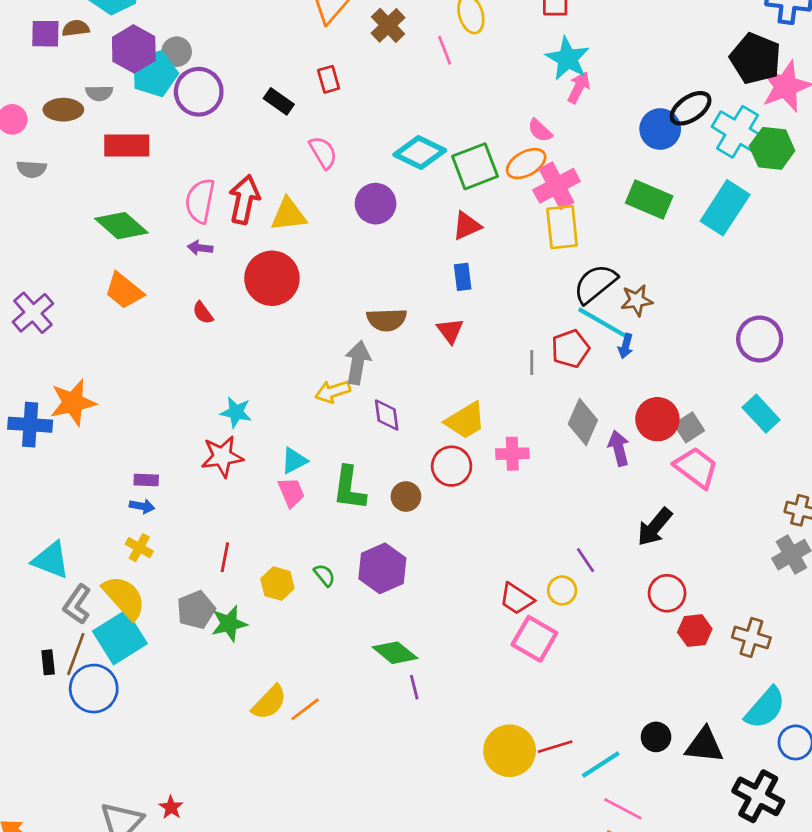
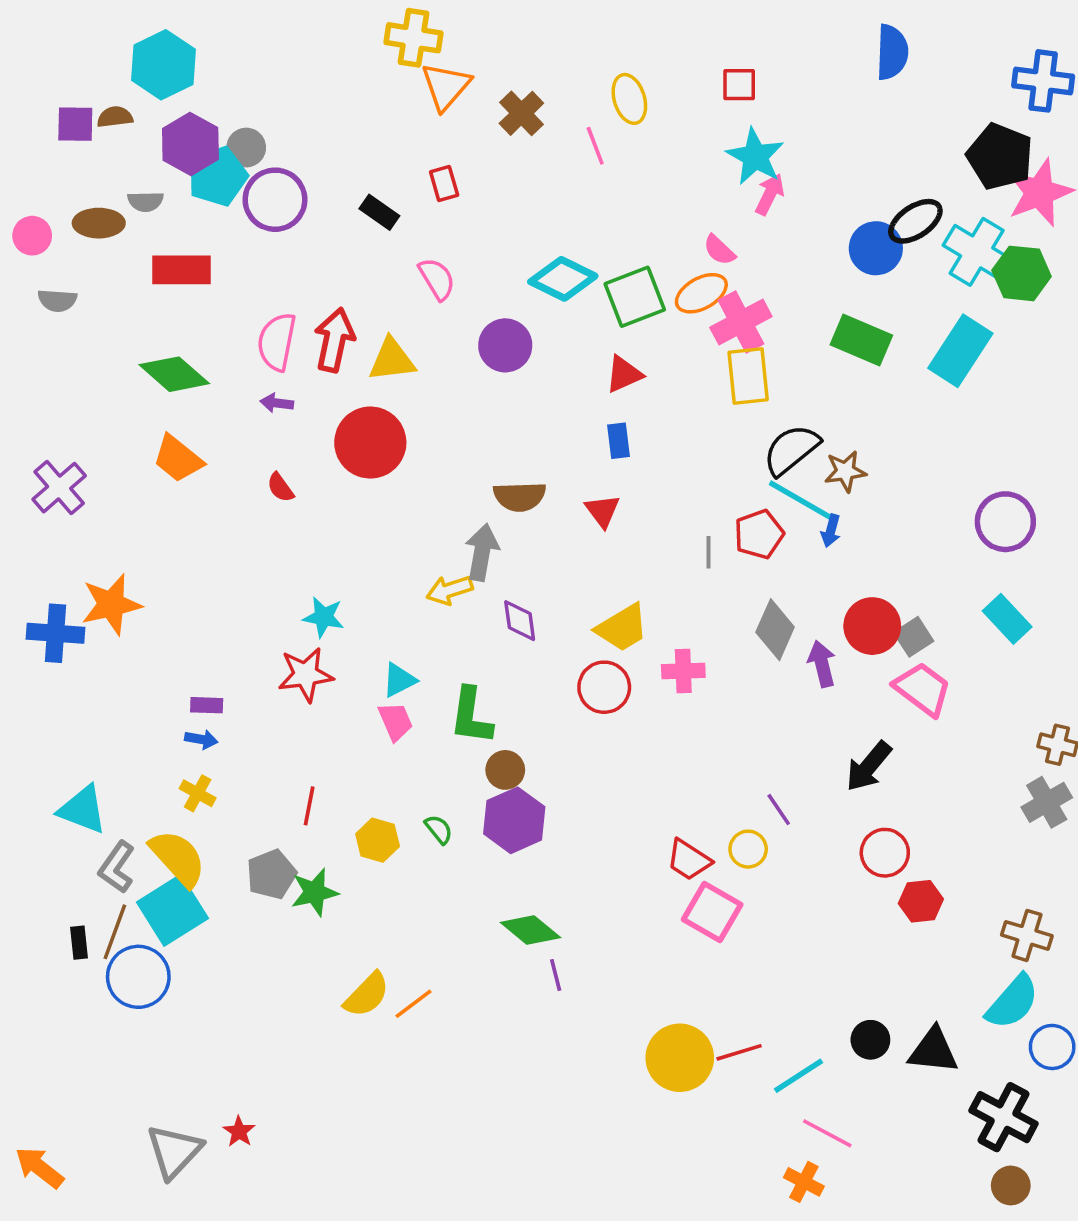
brown circle: (406, 497) -> (505, 770), moved
brown cross: (751, 637) -> (1027, 935), moved

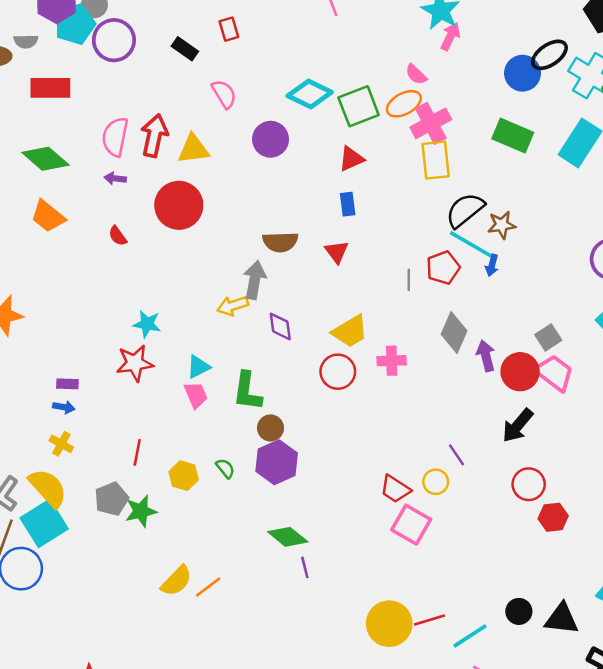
red circle: (872, 626) -> (520, 372), moved

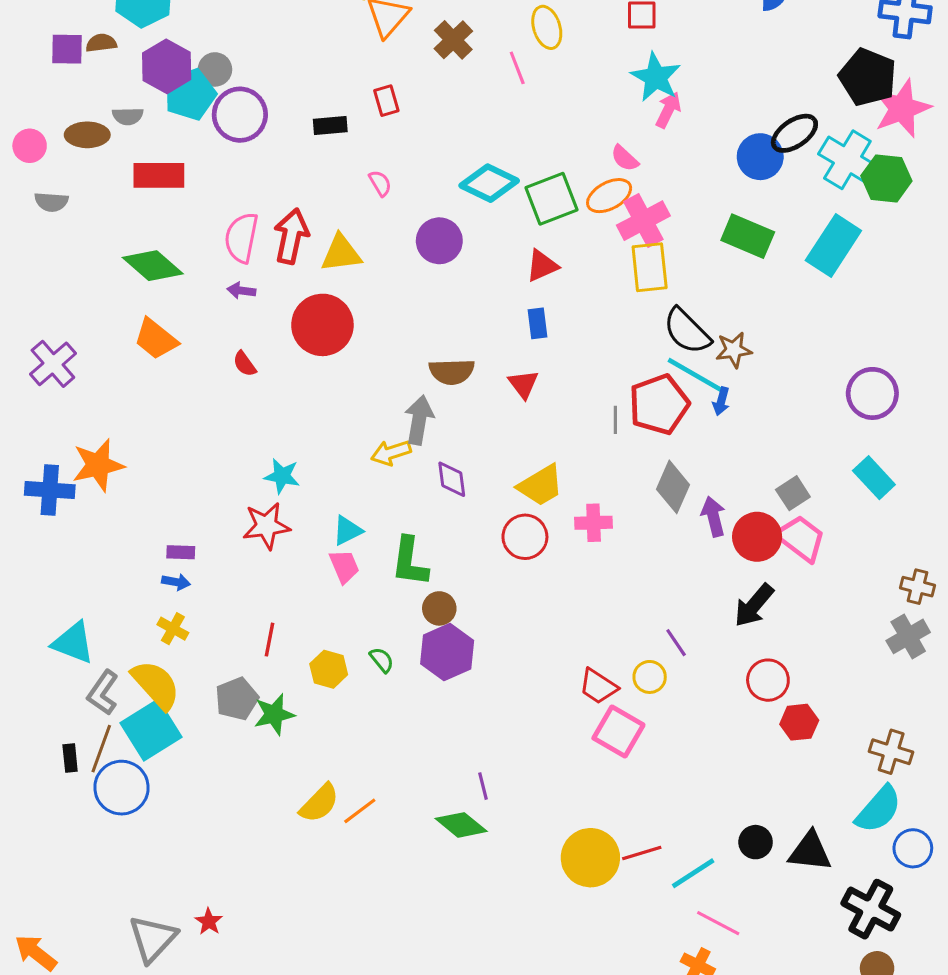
black rectangle: (185, 49) -> (330, 126), turned -40
pink semicircle: (224, 94) -> (380, 183), size x0.7
black semicircle: (465, 210) -> (687, 331), turned -96
red pentagon: (443, 268) -> (659, 404), size x1.4
green diamond: (288, 537) -> (461, 825), moved

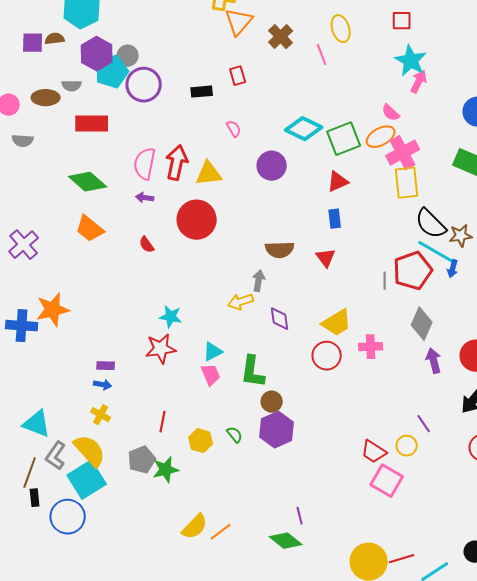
gray arrow: (419, 420) -> (259, 281), size x0.7
purple arrow: (713, 517) -> (434, 361), moved
brown line: (101, 749) -> (30, 473), moved

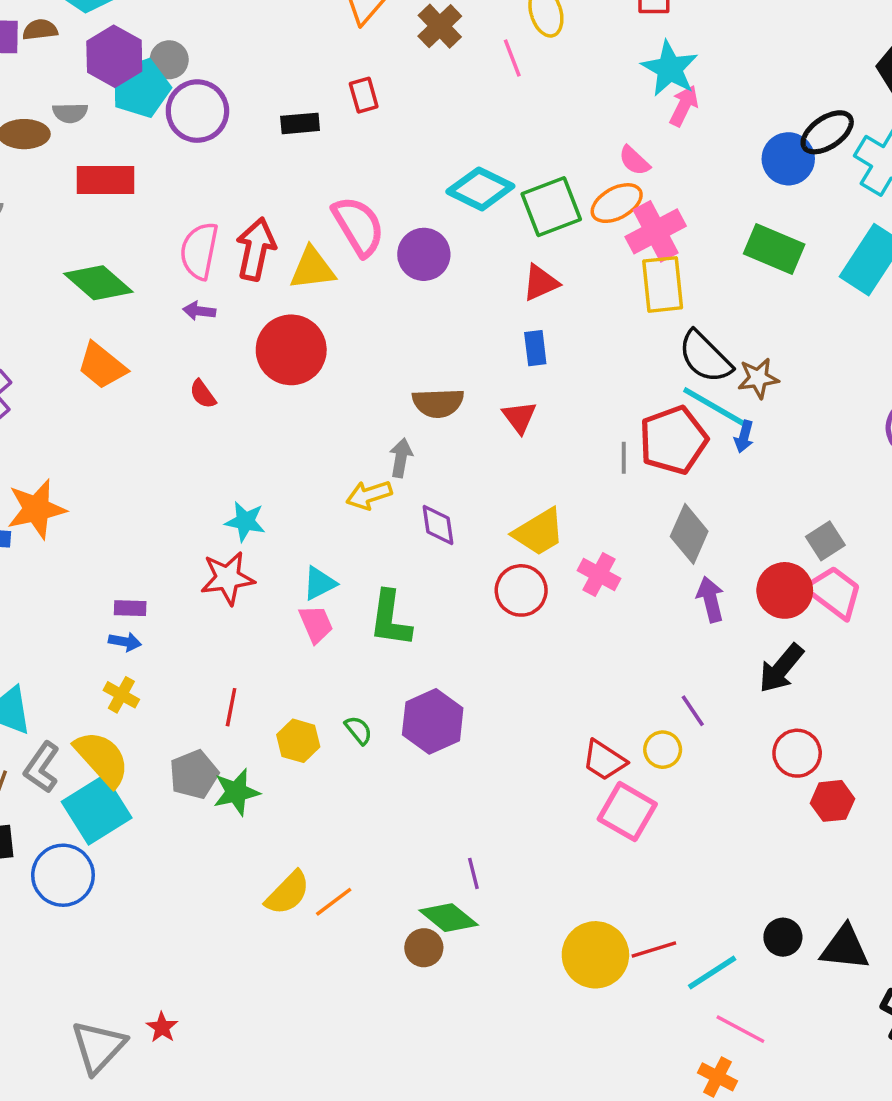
pink semicircle: (234, 129) -> (358, 226), moved, size x2.0
pink cross: (371, 347) -> (599, 575), turned 30
brown circle: (272, 402) -> (424, 948), moved

